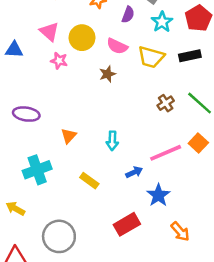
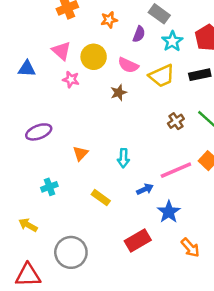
yellow trapezoid: (151, 57) -> (162, 76), turned -40
purple ellipse: (26, 114) -> (39, 132), turned -30
cyan cross: (37, 170) -> (49, 187), size x0.6

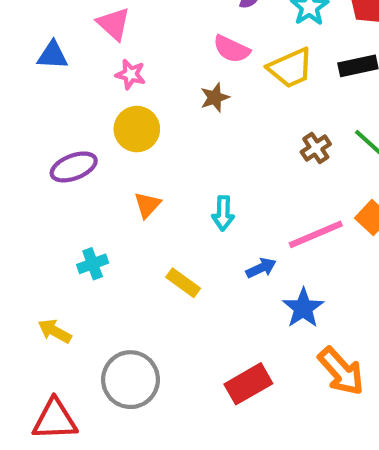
yellow circle: (94, 57) -> (137, 129), moved
red rectangle: (138, 240) -> (248, 384), moved
orange arrow: (190, 248) -> (341, 371), size x1.4

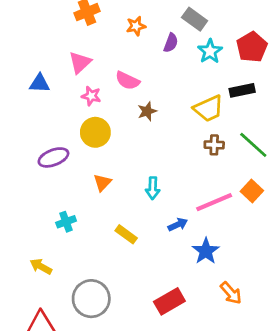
pink triangle: (114, 24) -> (80, 62), turned 35
pink semicircle: (232, 49) -> (128, 81), moved
yellow trapezoid: (291, 68) -> (209, 109), moved
brown cross: (316, 148) -> (214, 145), turned 36
orange arrow: (341, 371) -> (231, 293), size x0.7

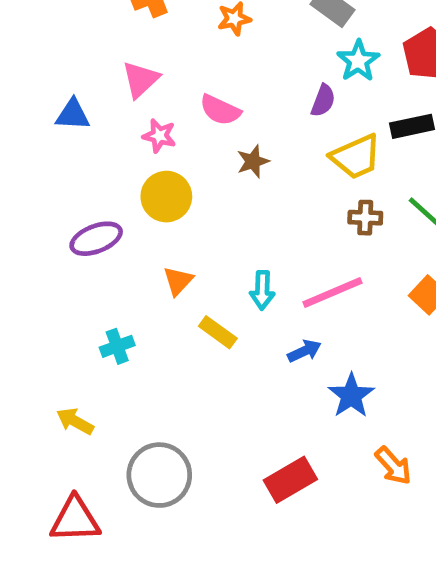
purple semicircle: (171, 43) -> (323, 101), moved
pink line: (214, 202) -> (333, 293), moved
yellow rectangle: (126, 234) -> (218, 332), moved

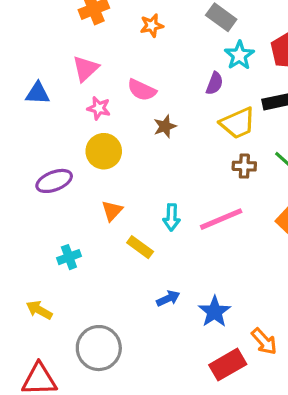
blue arrow: (304, 351) -> (168, 298), moved
blue star: (351, 395) -> (215, 312), moved
red rectangle: (290, 480) -> (228, 365), moved

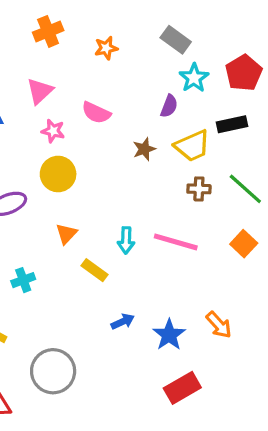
brown star: (165, 126) -> (144, 149), moved
pink line: (221, 219) -> (176, 242), turned 39
orange arrow: (264, 341) -> (219, 325), moved

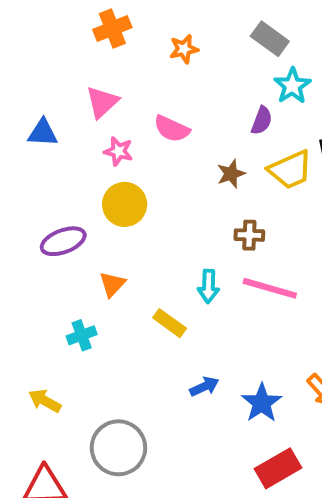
brown cross: (199, 189) -> (249, 235), moved
orange triangle: (66, 234) -> (112, 284), moved

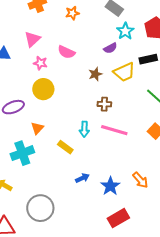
purple semicircle: (262, 121) -> (110, 48), turned 40
cyan cross: (82, 335) -> (22, 153), size x1.6

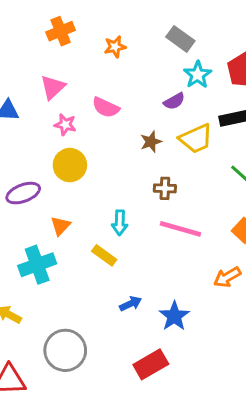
cyan arrow: (84, 129) -> (120, 223), moved
orange arrow: (140, 180) -> (227, 277), moved, turned 102
red rectangle: (118, 218) -> (151, 364), moved

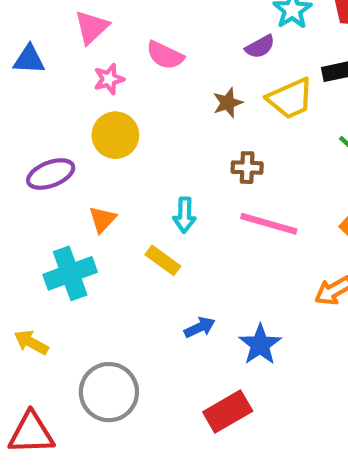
pink star: (65, 125) -> (109, 79), turned -30

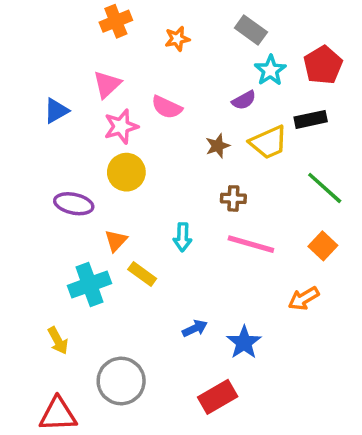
blue triangle: (29, 60) -> (56, 111), turned -32
pink star: (109, 79) -> (121, 127), size x1.4
purple ellipse: (51, 174) -> (74, 204), turned 33
yellow rectangle: (163, 260) -> (142, 274), moved
yellow arrow: (31, 342) -> (58, 341), turned -148

